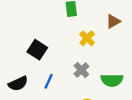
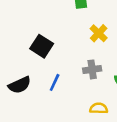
gray cross: (81, 70) -> (92, 69), turned 35

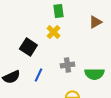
yellow cross: (99, 33) -> (53, 32), moved

